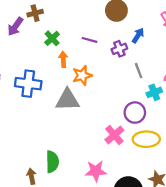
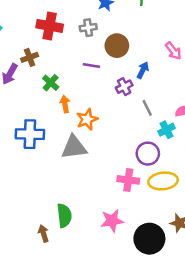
purple line: (90, 40) -> (91, 66), moved
pink cross: (114, 135) -> (128, 180), turned -36

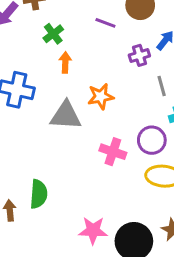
orange star: (87, 119) -> (101, 96), moved
pink cross: (128, 180) -> (113, 152), moved
pink star: (112, 221) -> (93, 231), moved

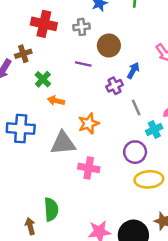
orange arrow: (65, 62) -> (56, 101), turned -70
pink cross: (113, 152) -> (89, 168), moved

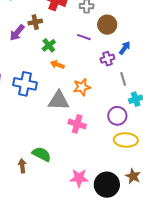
green semicircle: (51, 209) -> (41, 154), turned -66

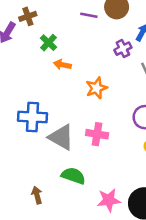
purple line: (84, 37) -> (89, 15), moved
blue cross: (25, 84) -> (33, 117), moved
gray triangle: (59, 101) -> (61, 137), moved, turned 35
green semicircle: (41, 154) -> (73, 176), moved

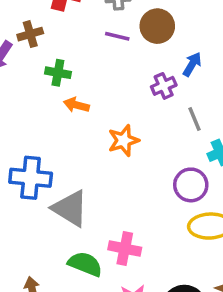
green cross: (49, 43) -> (58, 73), turned -35
pink cross: (97, 134) -> (125, 249), moved

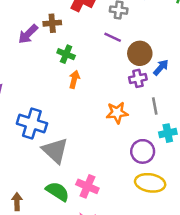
brown circle: (157, 26) -> (140, 53), moved
orange arrow: (76, 105) -> (74, 79), turned 78
orange star: (124, 140) -> (117, 113), moved

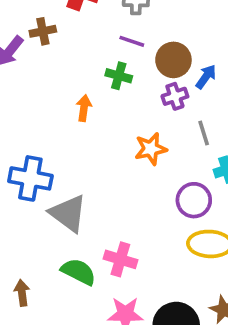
green cross: (66, 54) -> (119, 76), moved

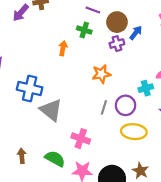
gray line: (204, 133) -> (104, 107), moved, turned 32
green semicircle: (79, 272) -> (55, 159), moved

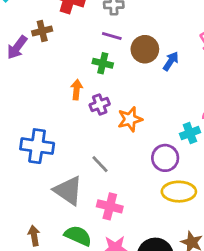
purple cross: (117, 44) -> (100, 105), moved
gray line: (104, 107) -> (100, 164), moved, turned -56
gray triangle: (51, 110) -> (68, 191), moved

